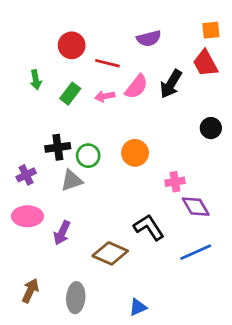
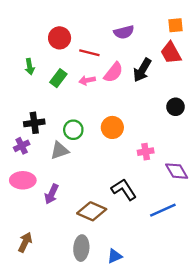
black cross: (58, 147) -> (34, 123), moved
purple diamond: (196, 207) -> (177, 171), moved
gray ellipse: (76, 298) -> (81, 248), moved

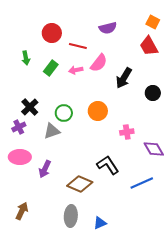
orange square: (176, 25) -> (153, 22), turned 32
black arrow: (142, 70) -> (124, 78), moved
black cross: (34, 123) -> (30, 107), turned -36

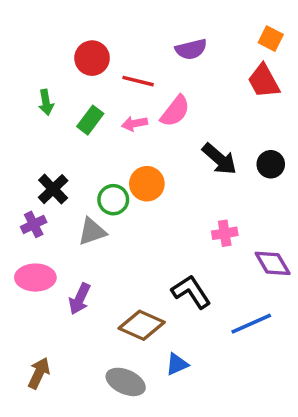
black arrow: (124, 78) -> (219, 159), moved, turned -80
orange circle: (98, 111) -> (147, 184), moved
gray ellipse: (71, 216) -> (126, 382), turned -70
blue triangle: (100, 223) -> (177, 364), moved

